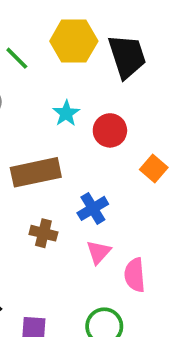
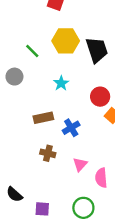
red circle: (110, 130) -> (100, 97), moved
brown rectangle: (36, 172) -> (43, 118), size x0.7
blue cross: (93, 208) -> (71, 128), moved

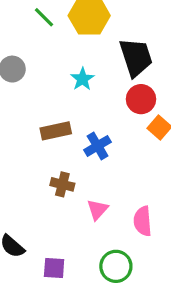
black trapezoid: (97, 50) -> (136, 57), moved
green line: (32, 51) -> (44, 17), moved
pink triangle: (80, 164) -> (98, 209), moved

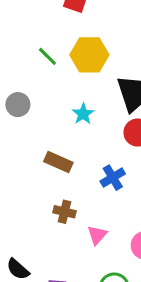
brown rectangle: (56, 131) -> (58, 162), turned 36
blue cross: (98, 146) -> (113, 178), moved

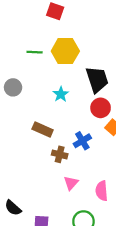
green line: (47, 56) -> (35, 52), turned -42
brown cross: (65, 212) -> (60, 154), moved

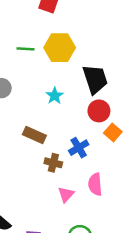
pink semicircle: (102, 191) -> (95, 184), moved

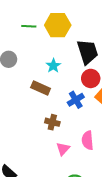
brown rectangle: (34, 135) -> (41, 88), moved
blue cross: (79, 148) -> (76, 100), moved

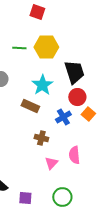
cyan star: (53, 66) -> (42, 85), size x1.5

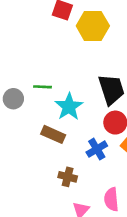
yellow hexagon: (46, 47) -> (93, 26), moved
green line: (19, 48) -> (42, 87), moved

